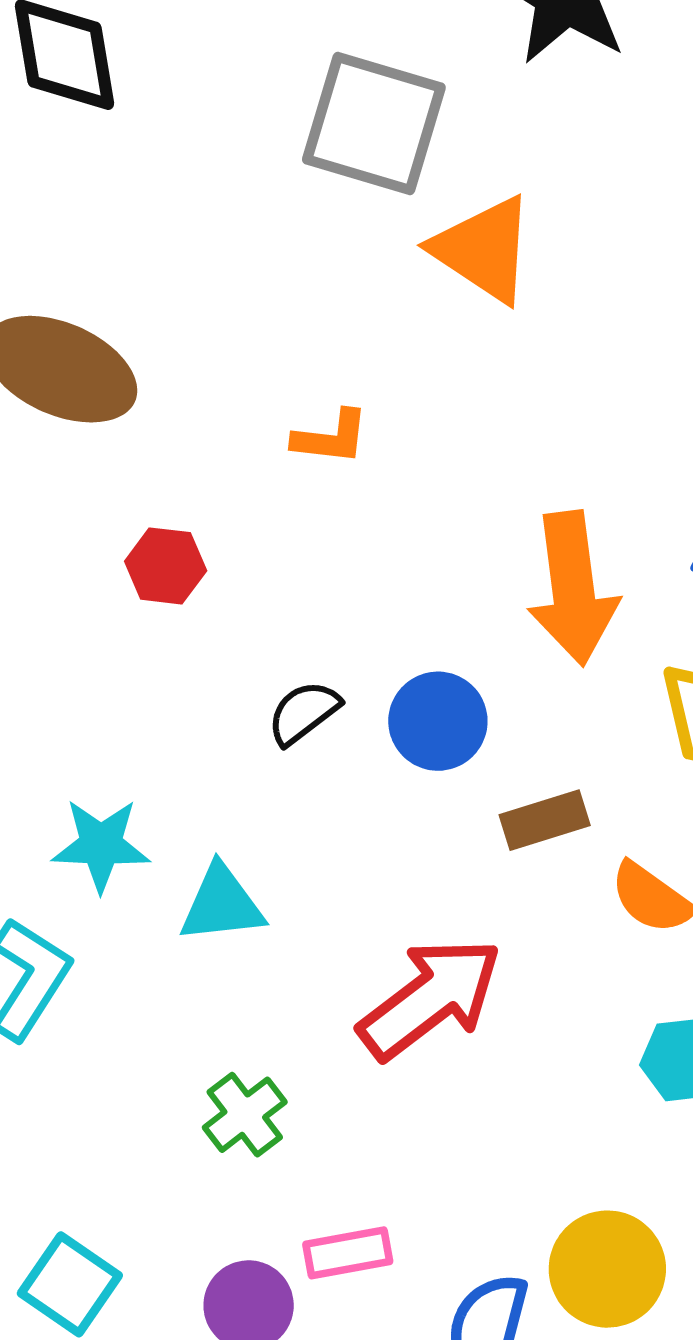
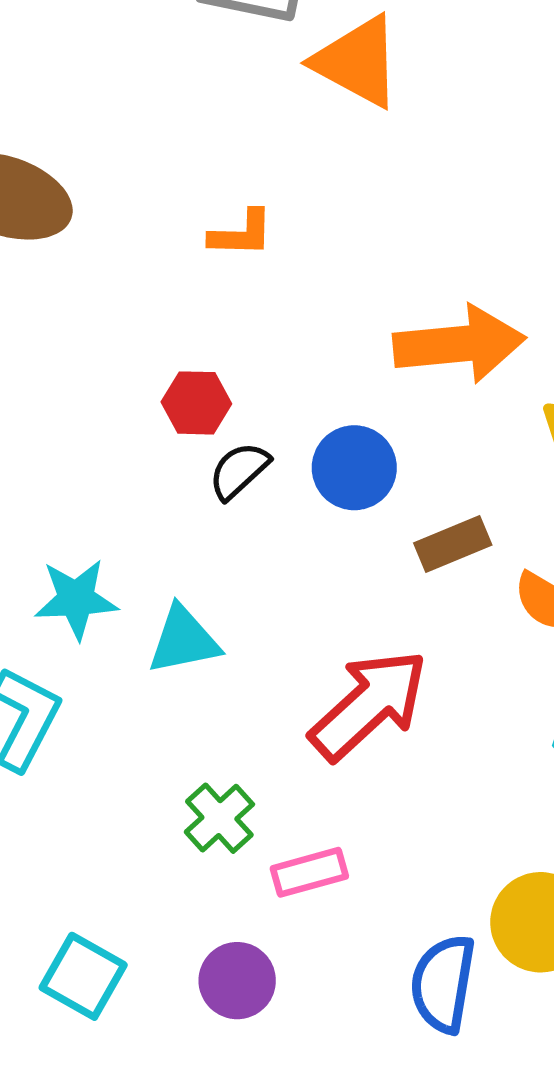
red hexagon: (166, 566) -> (196, 403), moved
orange arrow: (573, 588) -> (459, 344), turned -83
pink rectangle: (348, 1253) -> (309, 872), moved

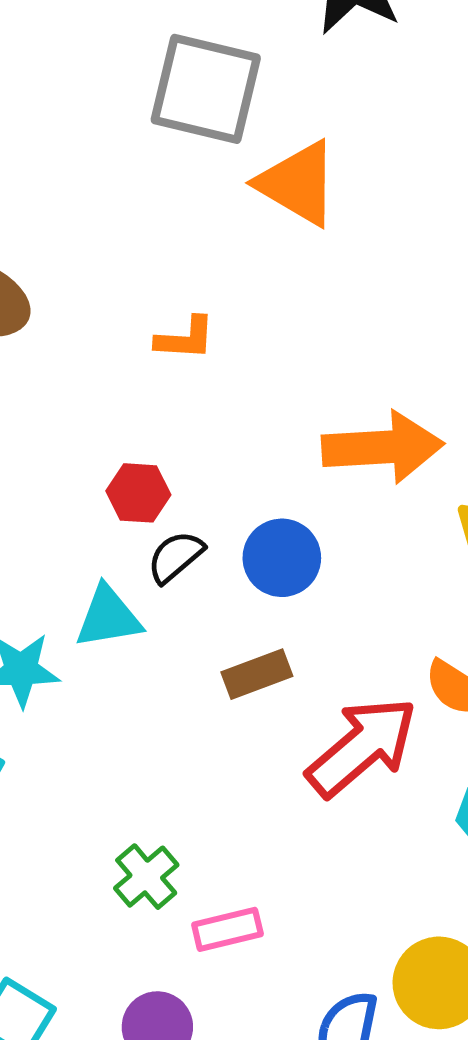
brown rectangle: (453, 544) -> (257, 674), moved
cyan triangle: (184, 640) -> (108, 617), moved
red arrow: (369, 705) -> (362, 747), moved

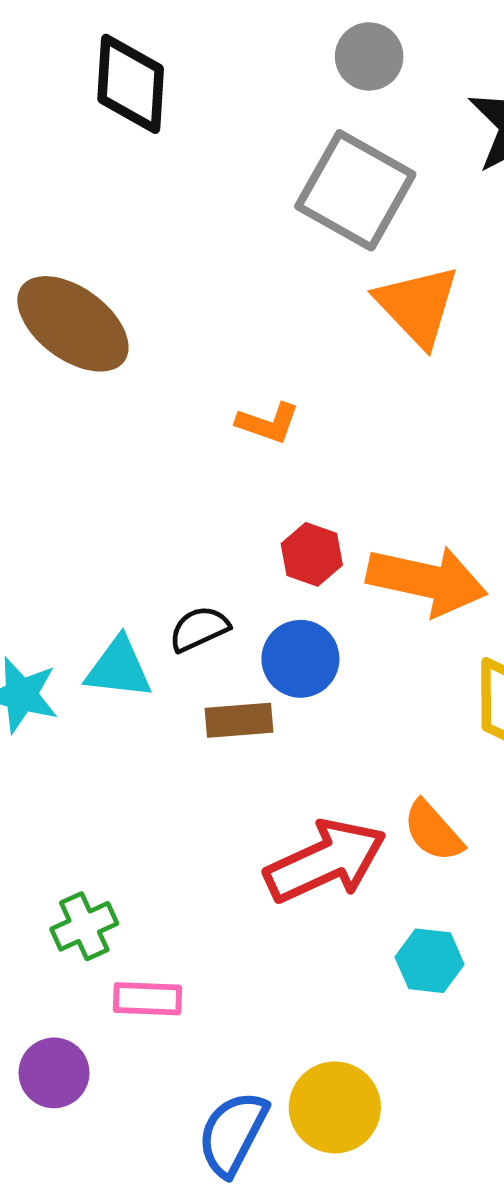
red hexagon: (138, 493) -> (312, 554), moved
brown rectangle: (257, 674) -> (239, 720), moved

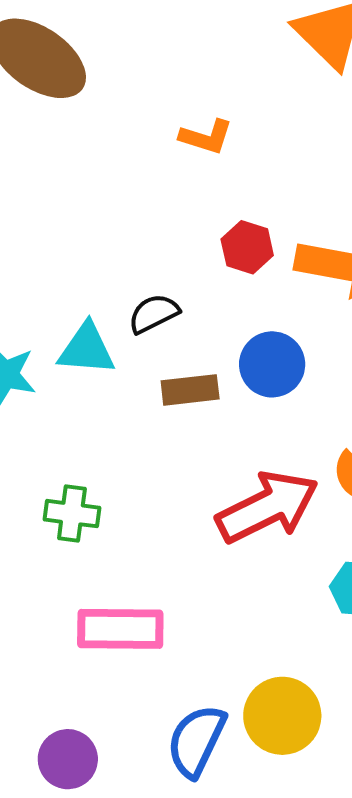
blue circle: (300, 659) -> (272, 364), moved
green cross: (84, 926) -> (72, 514), moved, turned 34
pink rectangle: (147, 999) -> (120, 629), size x1.5
purple circle: (54, 1073) -> (68, 759), moved

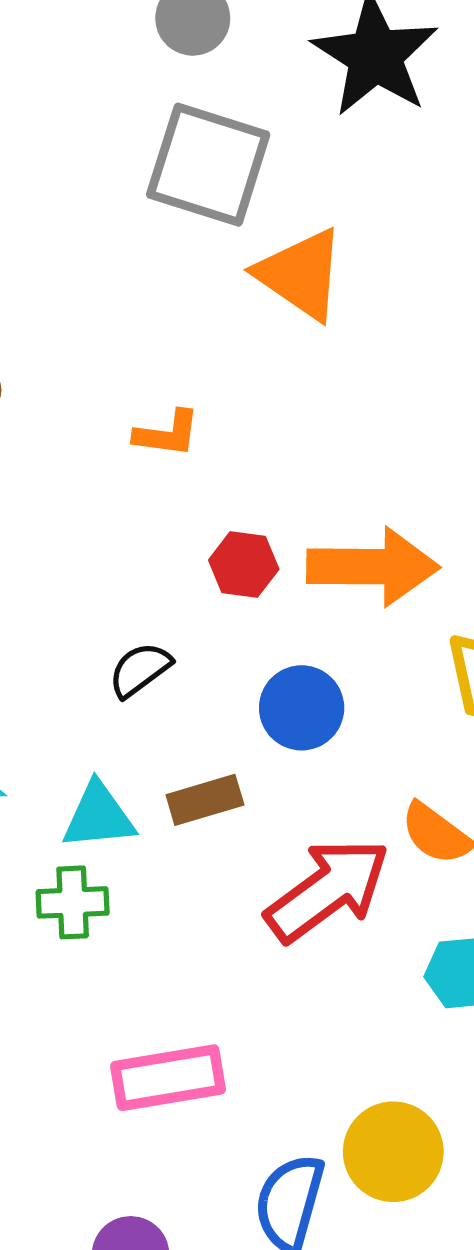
cyan triangle: (87, 349) -> (99, 816), moved
brown rectangle: (190, 390) -> (205, 800), moved
green cross: (72, 514) -> (73, 902), moved

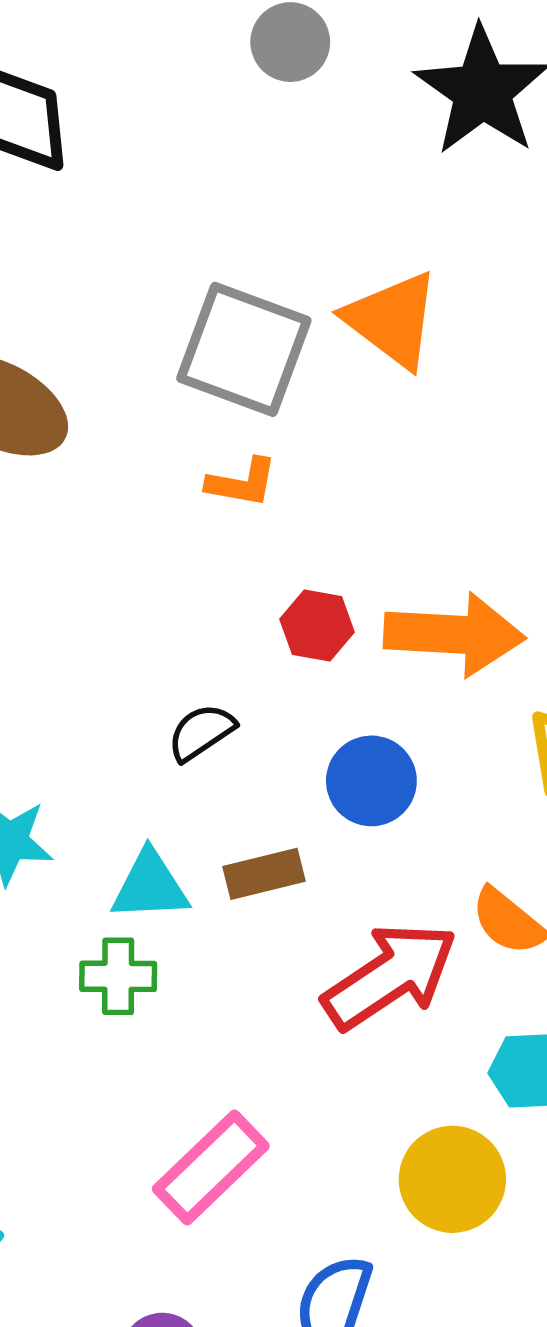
gray square: (208, 165) -> (244, 349), moved
pink rectangle: (168, 1078) -> (211, 1167), turned -37
yellow circle: (393, 1152) -> (452, 1179), moved

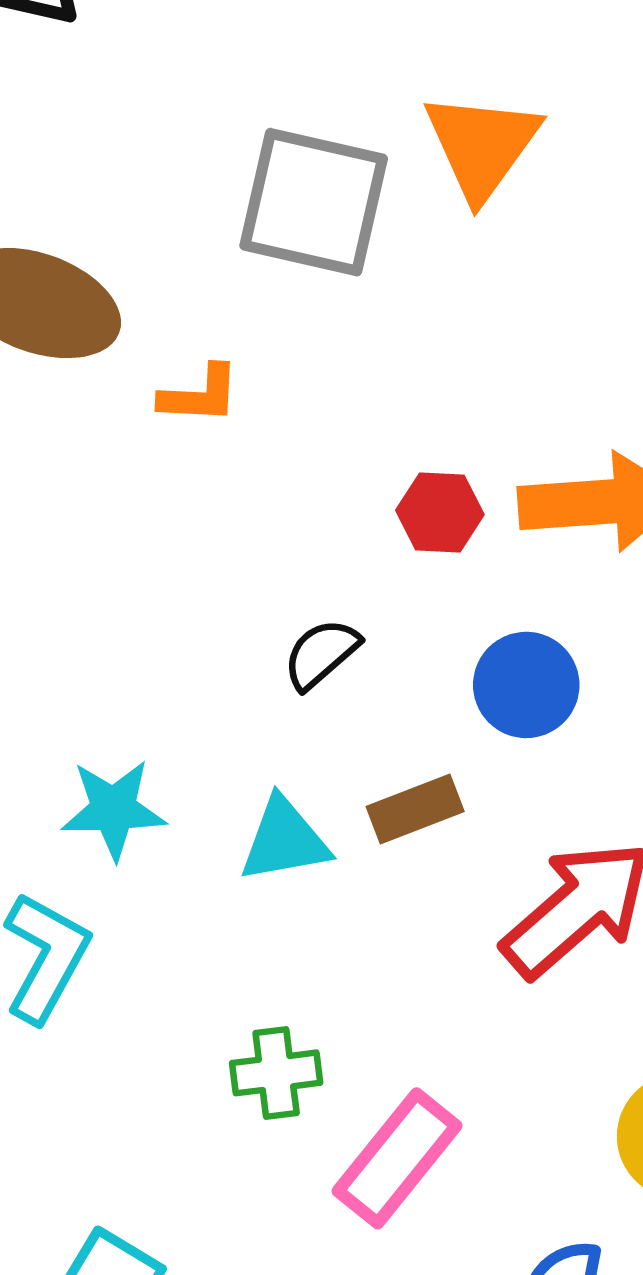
orange triangle: (392, 320) -> (482, 145), turned 36
orange L-shape: (242, 483) -> (200, 395), moved
green cross: (118, 976) -> (276, 1073), moved

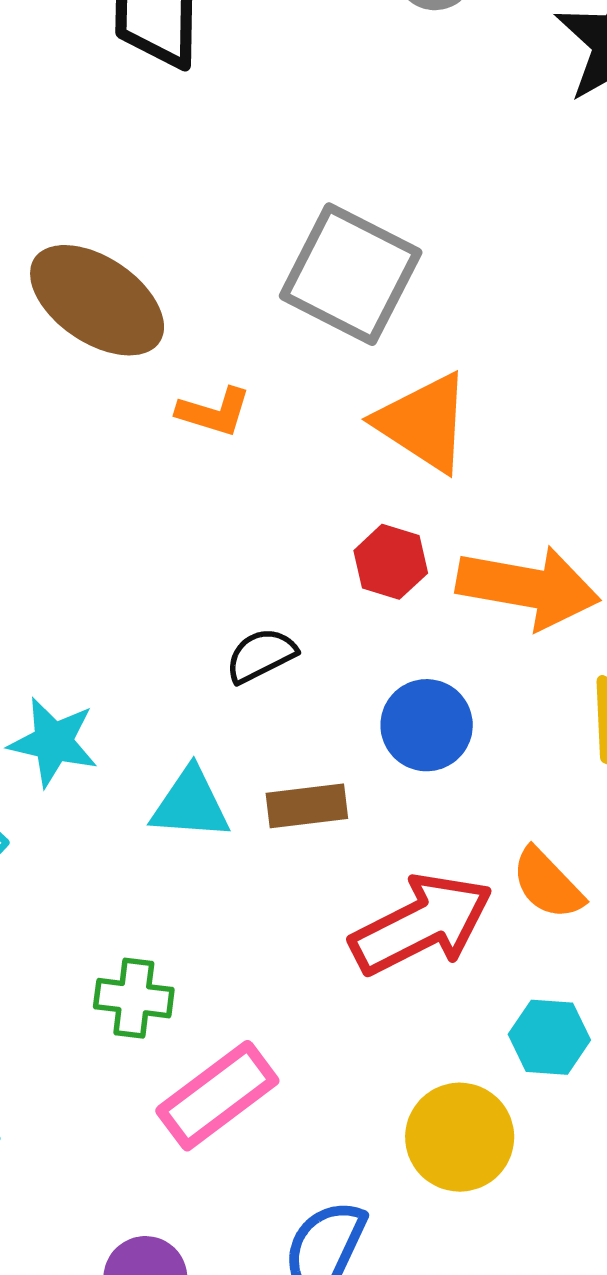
orange triangle: (482, 145) -> (424, 422), moved, turned -47

